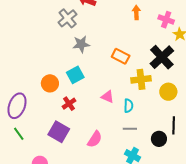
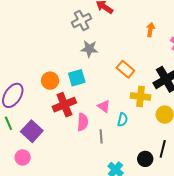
red cross: (69, 104) -> (64, 105), size x1.6
gray line: (130, 129) -> (101, 136), moved, turned 72
purple square: (59, 132) -> (32, 131), moved
pink semicircle: (95, 139) -> (83, 122), moved, turned -42

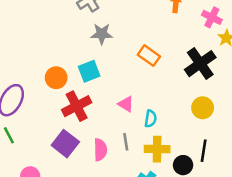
yellow cross: (140, 96) -> (157, 149), moved
pink semicircle: (83, 122) -> (100, 150), moved
purple square: (32, 131) -> (65, 144), moved

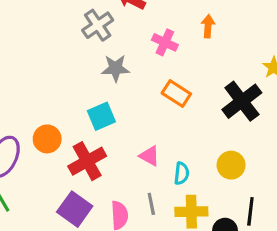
pink cross: (212, 17) -> (165, 42), moved
orange circle: (56, 78) -> (47, 139), moved
yellow circle: (203, 108) -> (231, 165), moved

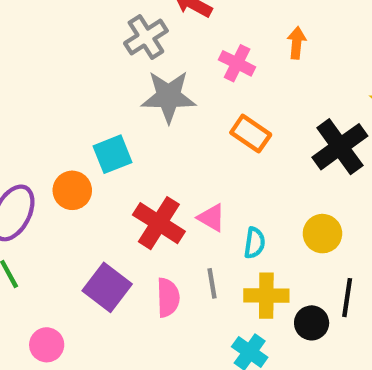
gray star: (115, 68) -> (169, 97), size x1.4
cyan square: (101, 116) -> (112, 154), moved
red cross: (87, 161) -> (159, 223), moved, turned -30

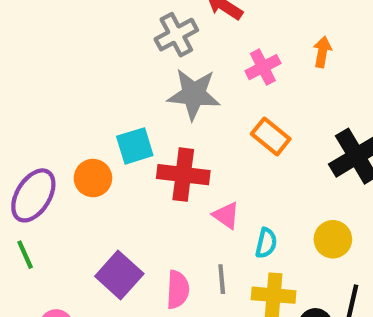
pink cross: (237, 63) -> (263, 67), turned 32
red cross: (159, 223) -> (183, 175), moved, turned -30

